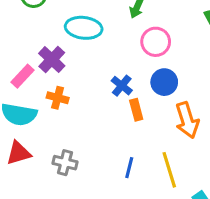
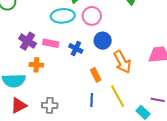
cyan ellipse: (84, 28) -> (63, 16), moved
pink rectangle: (23, 76) -> (51, 43), moved, turned 70
orange rectangle: (136, 110) -> (96, 75), moved

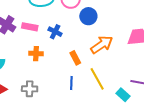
blue circle: (103, 41) -> (88, 16), moved
orange arrow: (122, 62) -> (102, 45), turned -95
orange cross: (36, 65) -> (36, 54), moved

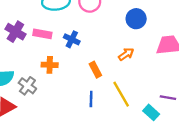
blue circle: (88, 16) -> (136, 19), moved
orange arrow: (102, 45) -> (126, 54), size x0.6
gray cross: (30, 89) -> (27, 86), moved, turned 35

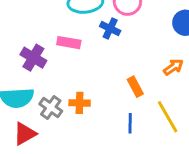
purple cross: (15, 32) -> (33, 58), moved
blue cross: (72, 39) -> (110, 29), moved
orange cross: (50, 65) -> (80, 103), moved

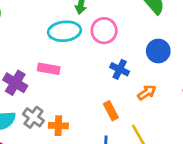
blue cross: (110, 29) -> (120, 69), moved
gray cross: (51, 108) -> (33, 117), moved

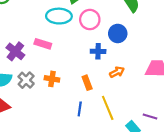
blue circle: (158, 51) -> (118, 33), moved
blue cross: (120, 69) -> (98, 51), turned -32
orange cross: (58, 126) -> (52, 79), moved

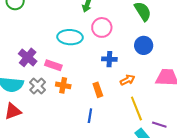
cyan ellipse: (59, 16) -> (70, 37), moved
blue circle: (118, 33) -> (144, 45), moved
pink rectangle: (43, 44) -> (53, 65), moved
yellow line: (108, 108) -> (136, 109), moved

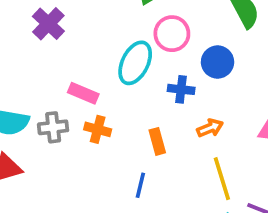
cyan ellipse: (70, 37) -> (135, 63), moved, turned -70
blue circle: (144, 45) -> (218, 62), moved
purple cross: (28, 57) -> (48, 24), moved
gray cross: (38, 86) -> (53, 127), turned 35

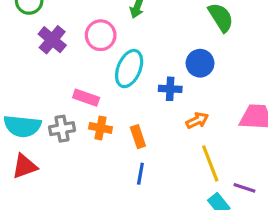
pink circle: (172, 34) -> (101, 35), moved
orange rectangle: (157, 141) -> (138, 137), moved

